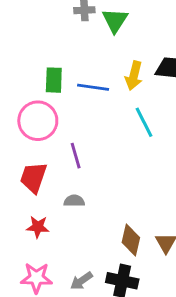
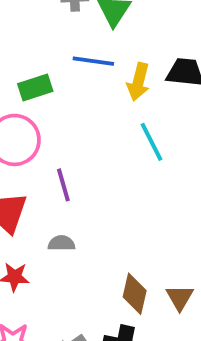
green rectangle: (54, 80) -> (35, 87), turned 70
blue line: (93, 87) -> (93, 61), moved

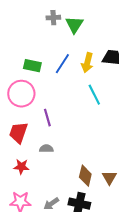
blue line: (93, 61) -> (62, 64), moved, turned -65
green rectangle: (35, 87) -> (32, 66), turned 30

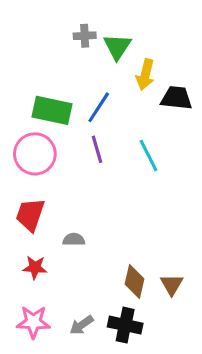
yellow arrow: (87, 63) -> (145, 75), moved
green rectangle: (32, 66) -> (52, 110), size x1.4
purple line: (47, 118) -> (97, 149), moved

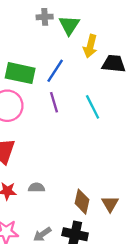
gray semicircle: (74, 239) -> (36, 188), moved

